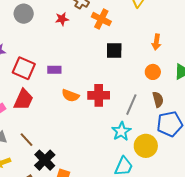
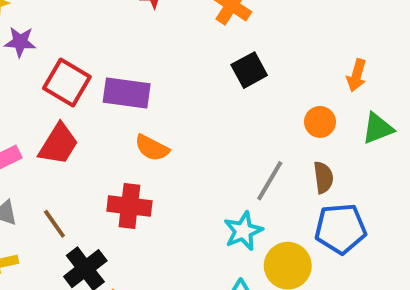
orange arrow: (156, 42) -> (357, 75), moved
black square: (114, 50) -> (249, 70), turned -36
purple rectangle: (54, 70) -> (127, 93), size x1.6
red cross: (99, 95) -> (129, 206), moved

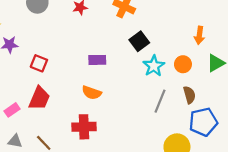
red square: (67, 82) -> (39, 63), size x0.7
purple rectangle: (127, 93) -> (97, 60), moved, size x0.7
cyan star: (243, 231) -> (154, 66), moved

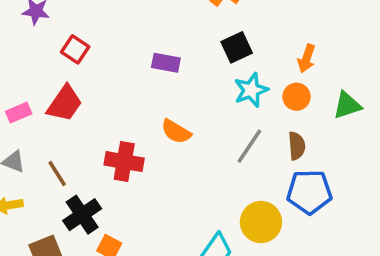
orange arrow: (199, 35) -> (306, 58), moved
orange semicircle: (92, 93) -> (176, 132), moved

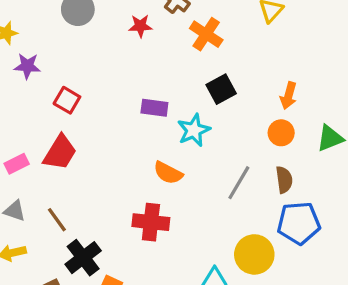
cyan star: (251, 90) -> (194, 130), moved
red cross: (124, 162) -> (151, 222), moved

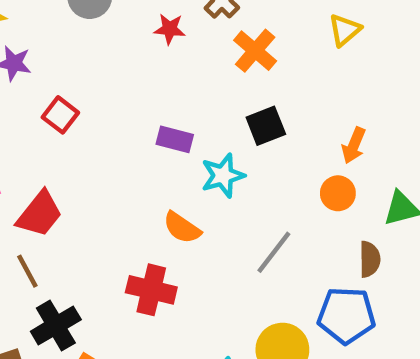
red trapezoid: (60, 152) -> (40, 214), moved
brown semicircle: (284, 180) -> (370, 259), moved

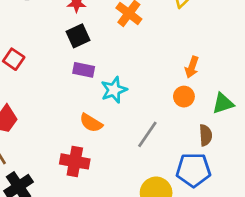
black square: (266, 126) -> (78, 36), moved

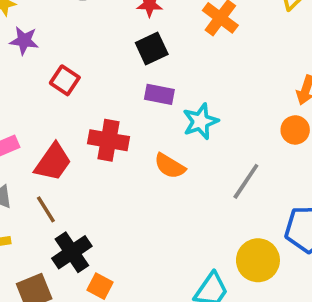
red cross: (75, 161) -> (108, 140), moved

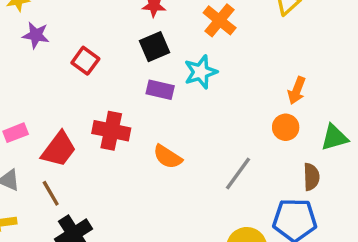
red square: (65, 80) -> (85, 61), moved
cyan star: (200, 121) -> (201, 72), moved

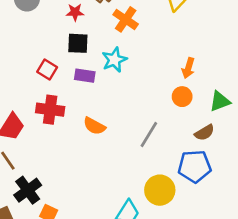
black square: (155, 47) -> (78, 43), turned 30
red square: (85, 61) -> (47, 70), moved
brown semicircle: (311, 177) -> (205, 133), turned 66

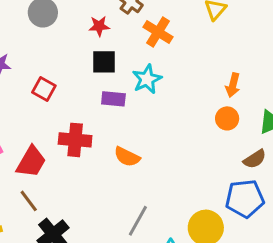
red square: (47, 70) -> (44, 89), moved
gray line: (149, 134) -> (138, 221), moved

